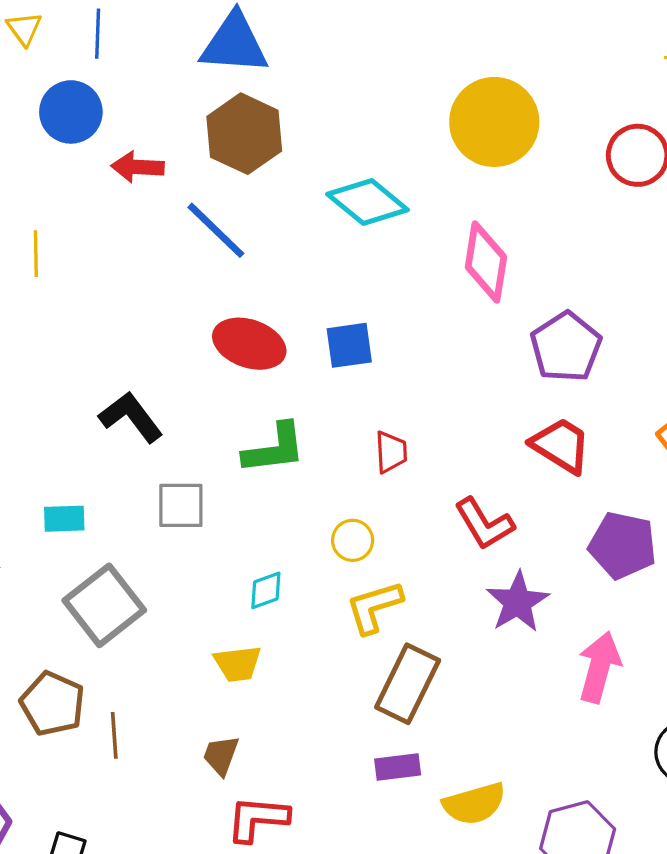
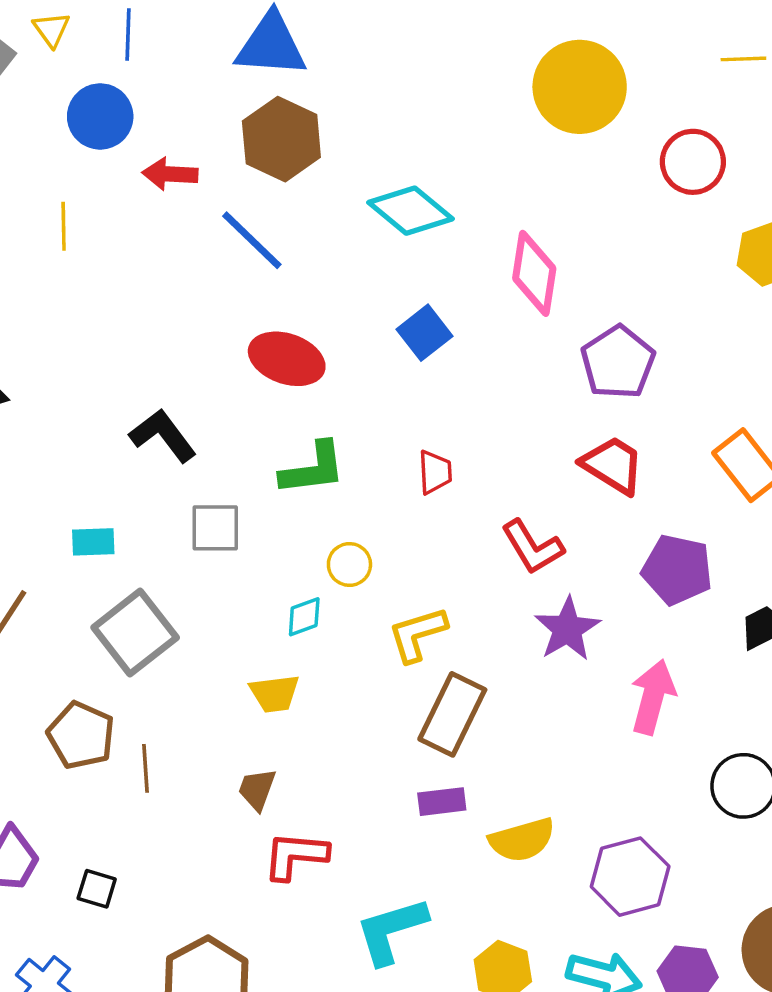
yellow circle: (494, 122) -> (580, 87), moved
yellow line: (36, 254) -> (64, 226), moved
blue square: (349, 345) -> (424, 333), moved, turned -30
yellow circle: (353, 540) -> (349, 564), moved

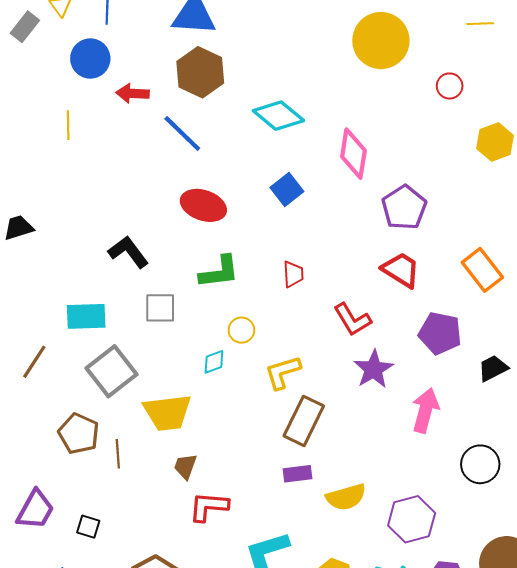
red circle: (693, 162) -> (450, 86), size x0.7
cyan rectangle: (93, 542) -> (86, 316), size x1.5
yellow trapezoid: (275, 693) -> (167, 413), moved, size x1.6

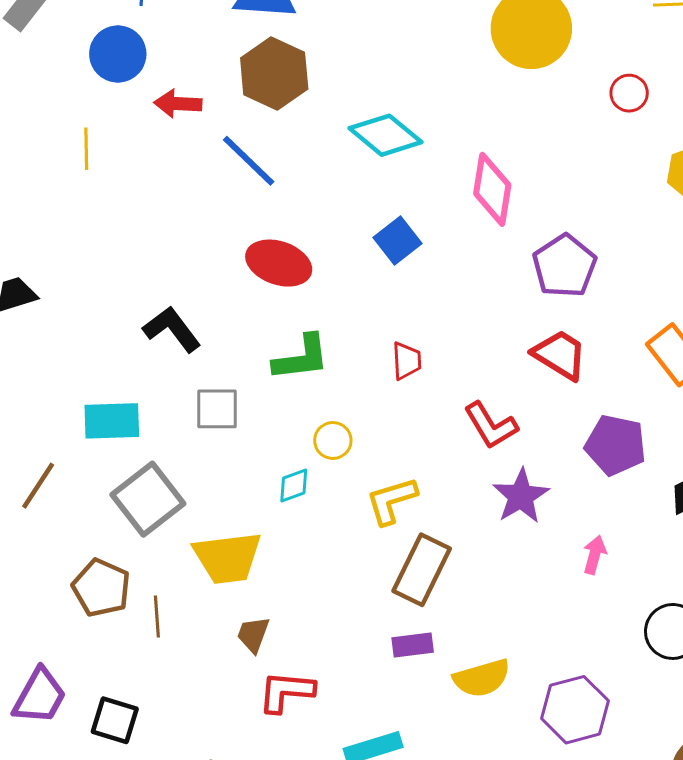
pink arrow: (425, 410) -> (595, 555), size x0.6
black square: (88, 527) -> (115, 720), size x1.4

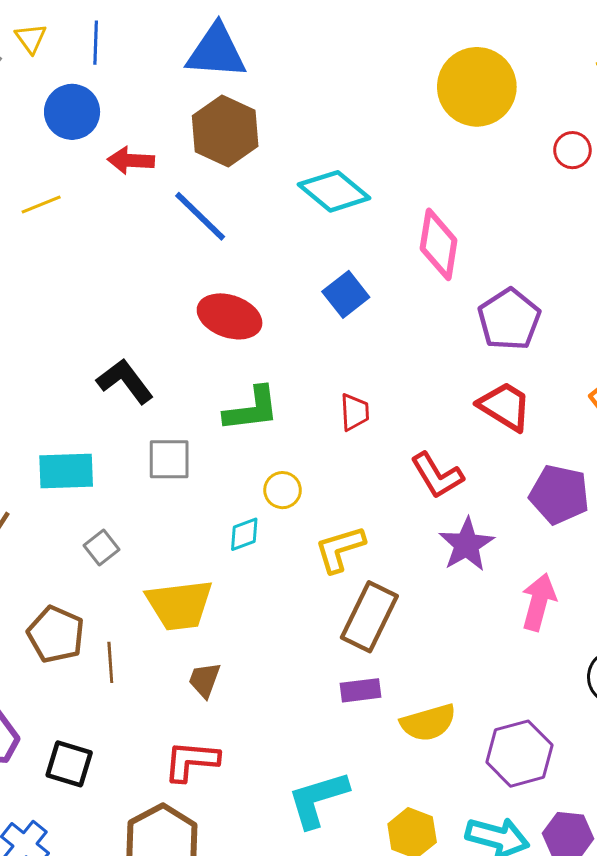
yellow line: (86, 149) -> (41, 205), turned 69
gray square: (148, 499) -> (101, 548), size x0.5
pink arrow: (595, 555) -> (539, 602), size x1.5
red L-shape: (286, 692) -> (191, 761), moved

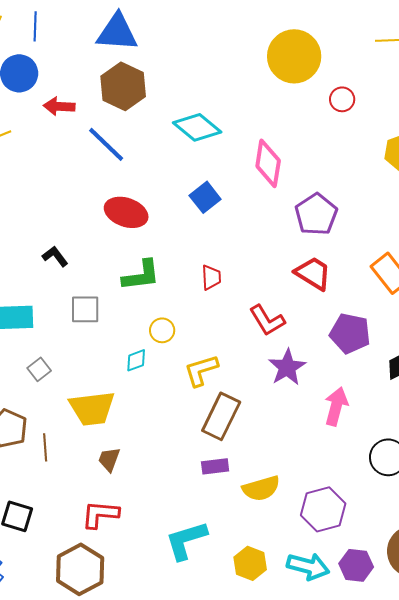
red circle: (572, 150) -> (342, 99), moved
black L-shape: (125, 381) -> (55, 256), size x0.7

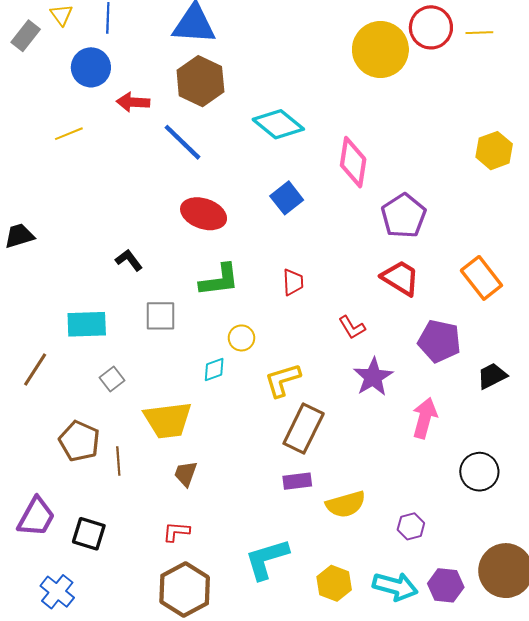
red circle: (342, 99) -> (431, 27), moved, size x1.6
red L-shape: (267, 320) -> (352, 327), size x0.7
purple hexagon: (323, 509) -> (411, 526), size x0.6
red L-shape: (100, 514) -> (176, 532), size x0.7
brown hexagon: (80, 569) -> (185, 590), moved

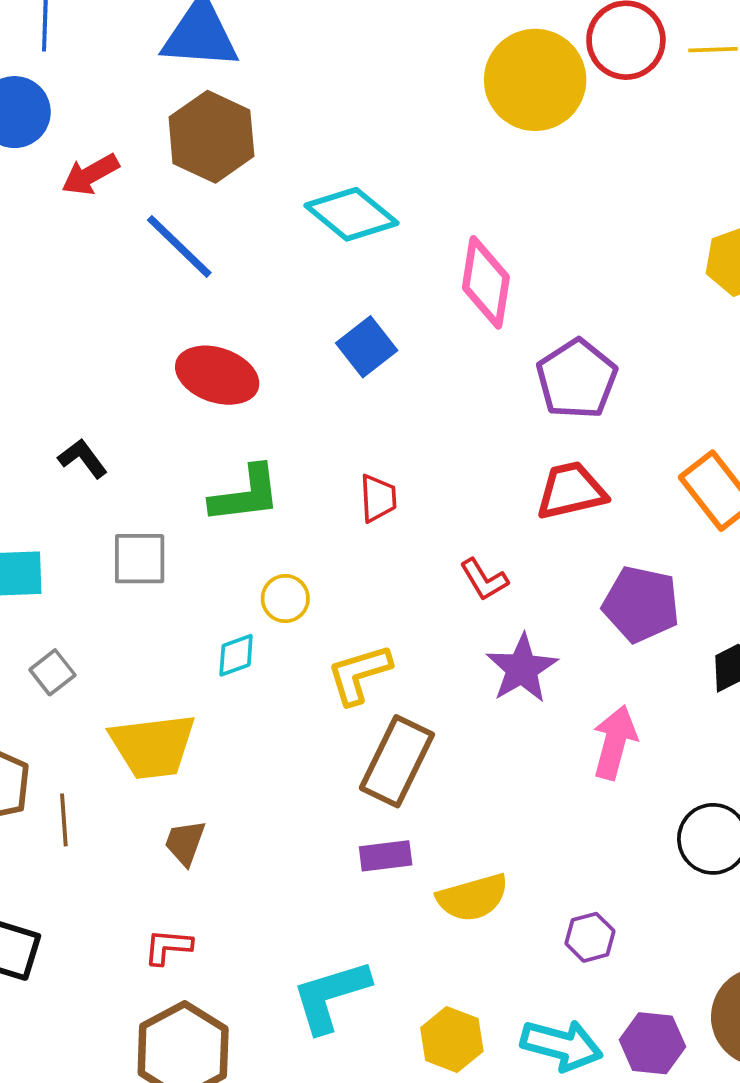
red arrow: (133, 102) -> (90, 175), turned -32
red trapezoid: (400, 278) -> (571, 491), turned -45

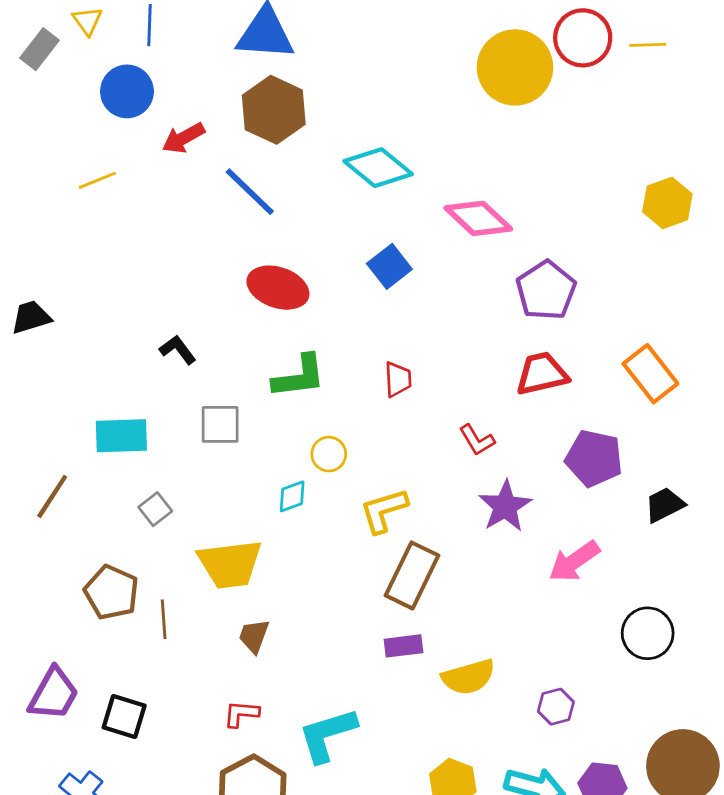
pink diamond: (486, 282) -> (478, 218), turned -56
pink arrow: (615, 742) -> (574, 561), turned -140
cyan L-shape: (331, 996) -> (327, 735), moved

